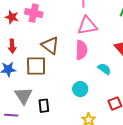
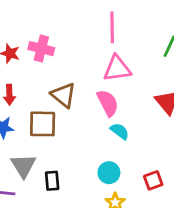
pink semicircle: (81, 50) -> (108, 103), turned -30
cyan semicircle: (104, 69) -> (120, 131), moved
cyan circle: (80, 89) -> (109, 173), moved

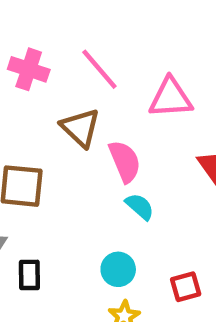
pink line: (112, 27) -> (99, 69), moved, turned -44
pink triangle: (117, 69) -> (171, 98), moved
brown triangle: (63, 95) -> (80, 128), moved

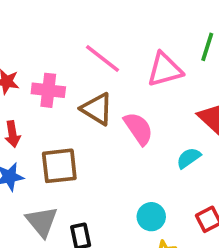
pink cross: (29, 69) -> (48, 90), moved
cyan semicircle: (140, 207) -> (189, 158), moved, turned -65

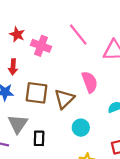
brown triangle: (97, 109) -> (64, 99), moved, turned 30
cyan circle: (151, 217) -> (81, 128), moved

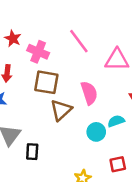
brown square: (37, 93) -> (46, 82), moved
cyan circle: (81, 128) -> (96, 132), moved

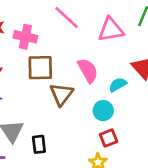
cyan semicircle: (116, 121) -> (118, 85), moved
red square: (118, 164) -> (109, 138), moved

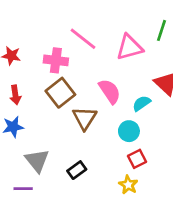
pink cross: (25, 37) -> (56, 60), moved
brown square: (40, 68) -> (60, 93), turned -32
black rectangle: (39, 144) -> (77, 170), moved, turned 66

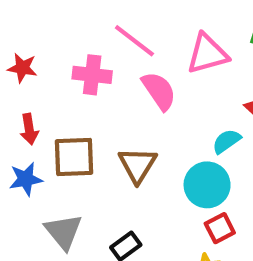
pink semicircle: (110, 91) -> (159, 91), moved
brown square: (60, 93) -> (74, 157), moved, turned 36
cyan circle: (129, 131) -> (207, 185), size x1.4

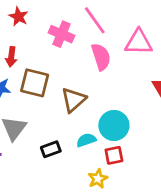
cyan semicircle: (226, 141) -> (86, 140), moved

